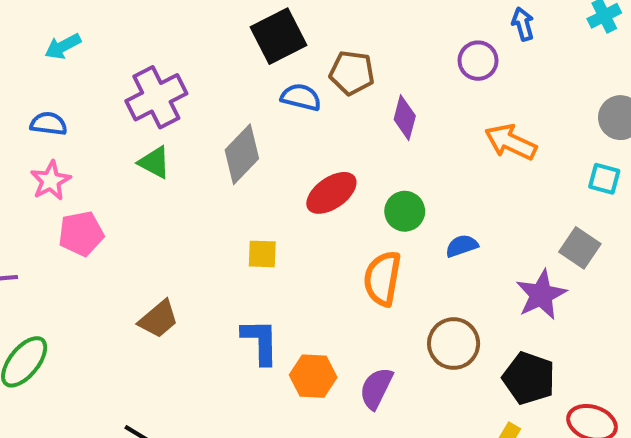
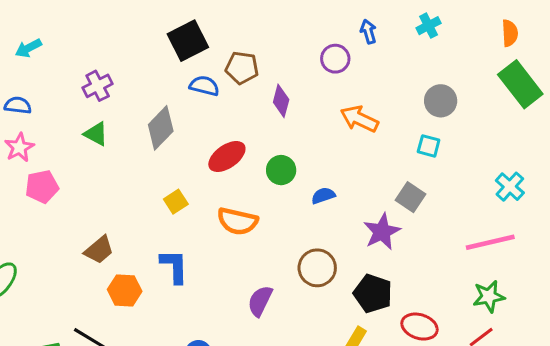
purple cross: (156, 97) -> (98, 86), size x0.7
yellow square: (262, 254) -> (176, 202), turned -35
orange semicircle: (382, 278) -> (237, 221), moved, turned -87
orange hexagon: (313, 376) -> (125, 290), moved

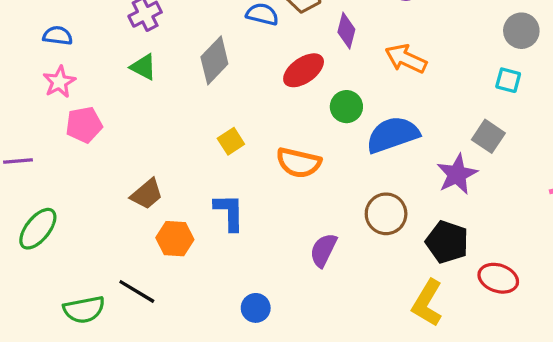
orange arrow: (359, 119) -> (406, 59), moved
red ellipse: (227, 156) -> (304, 70), moved
blue semicircle: (323, 196) -> (393, 135), size x2.0

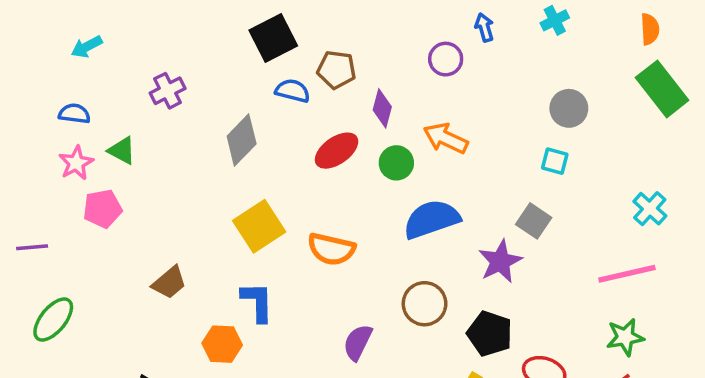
green triangle: (143, 67) -> (122, 151), moved
green circle: (346, 107) -> (396, 163), moved
yellow square: (231, 141) -> (259, 226), size x1.8
orange hexagon: (175, 239) -> (222, 344), moved

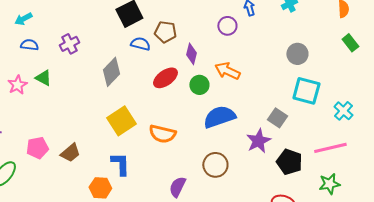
green rectangle: (662, 89) -> (350, 43), size x0.6
blue semicircle: (74, 114) -> (29, 45), moved
cyan square: (555, 161) -> (306, 91), moved, size x1.8
pink pentagon: (102, 209) -> (37, 148), moved
black pentagon: (490, 334) -> (289, 162), moved

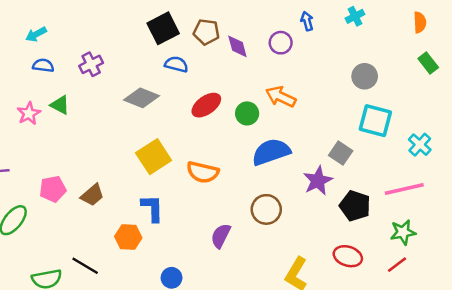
brown pentagon: (165, 32) -> (206, 32), moved
purple diamond: (191, 54) -> (237, 46), moved, turned -30
gray diamond: (111, 72) -> (142, 98), turned 68

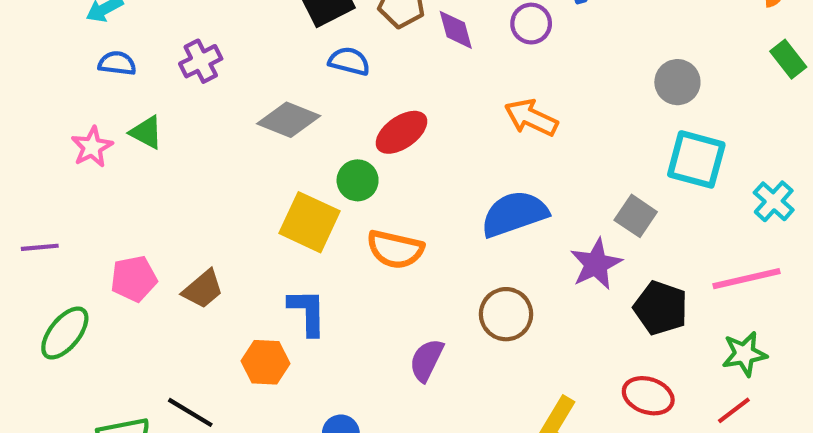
green circle: (247, 113) -> (358, 180), moved
yellow square: (154, 157) -> (309, 222), turned -32

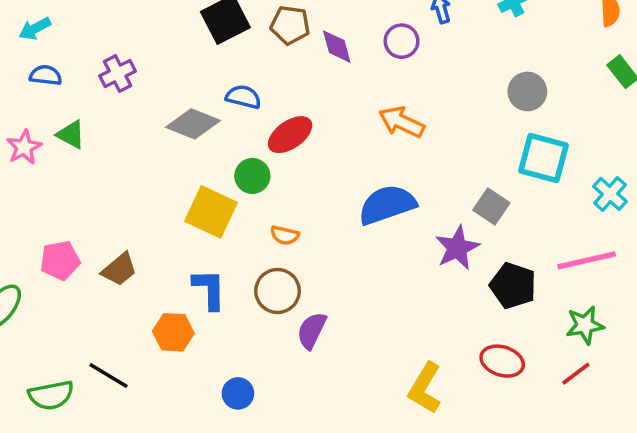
blue semicircle: (349, 61) -> (243, 97), moved
orange semicircle: (395, 249) -> (285, 235), size x0.6
brown circle: (506, 314) -> (278, 291), moved

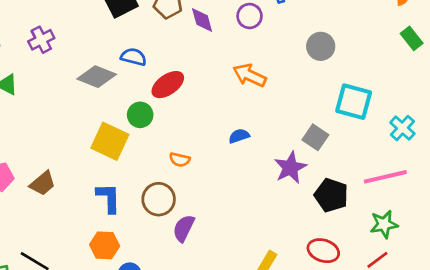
gray circle: (527, 91) -> (321, 46), moved
blue semicircle: (387, 205) -> (239, 136), size x0.5
orange semicircle: (285, 235) -> (180, 160), moved
orange hexagon: (173, 332) -> (105, 245), moved

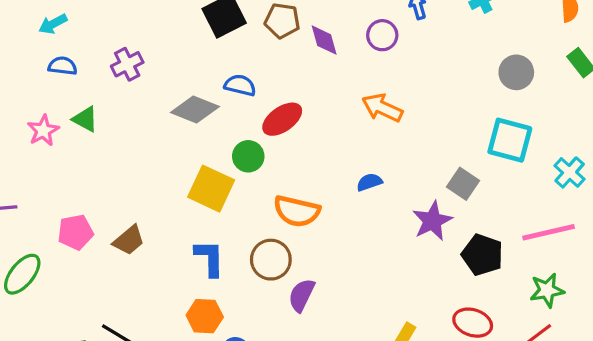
gray circle: (321, 46) -> (516, 72), moved
orange semicircle: (180, 160) -> (297, 211), size x1.8

